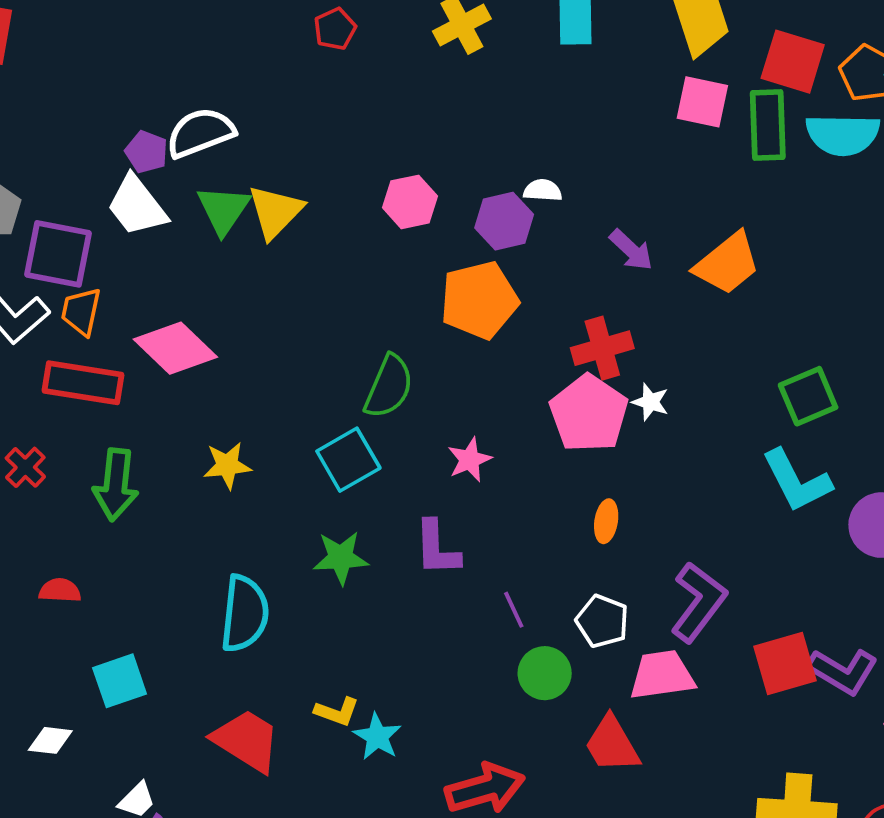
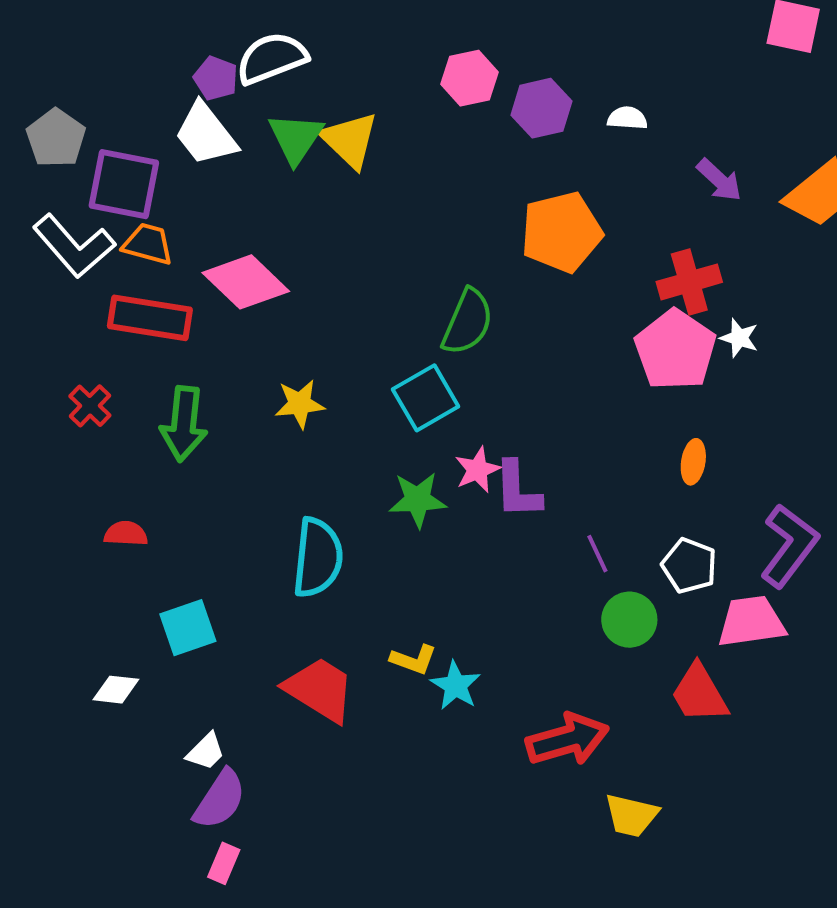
pink hexagon: (410, 202) -> (470, 78), moved
yellow triangle: (275, 212) -> (350, 140), turned -30
purple hexagon: (504, 221) -> (541, 108), moved
orange trapezoid: (81, 312) -> (148, 244), turned 93
pink star: (470, 460) -> (477, 470), moved

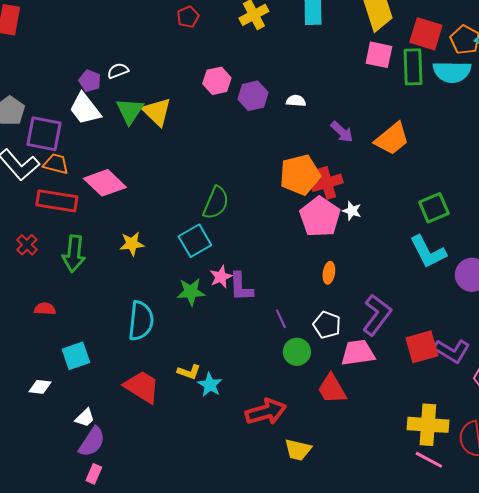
white semicircle: (272, 58) -> (118, 71), size x0.6
orange pentagon: (561, 232) -> (300, 175), moved

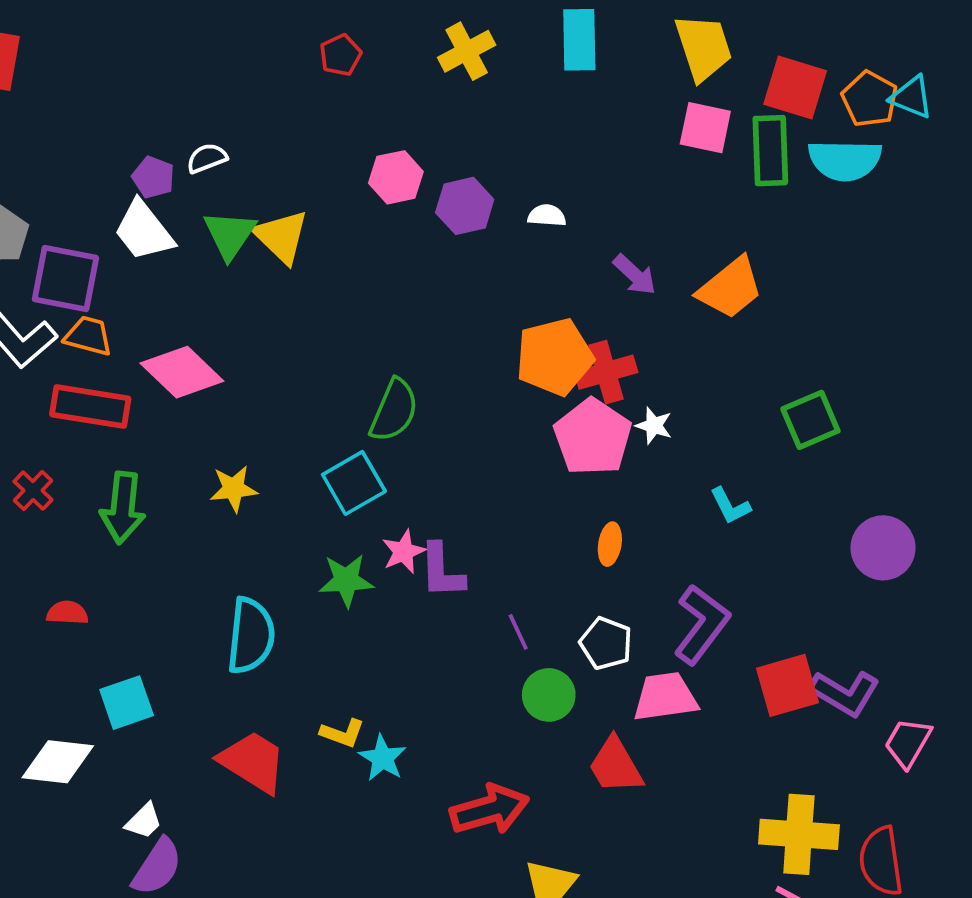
cyan L-shape: (428, 252) -> (730, 506), moved, size x0.6
white diamond: (40, 387) -> (58, 762), size x1.6

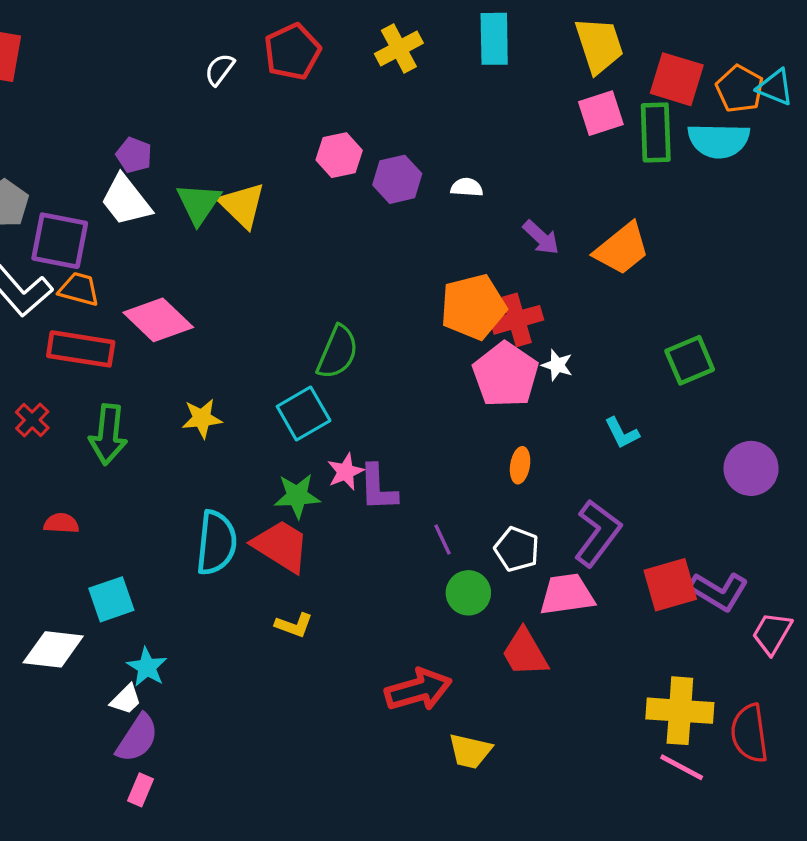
red pentagon: (341, 55) -> (292, 52), size x1.6
pink square: (705, 128) -> (601, 113), turned -30
white semicircle: (207, 158) -> (220, 69), moved, turned -32
cyan star: (383, 758) -> (147, 667), moved
red trapezoid: (253, 762) -> (281, 546), moved

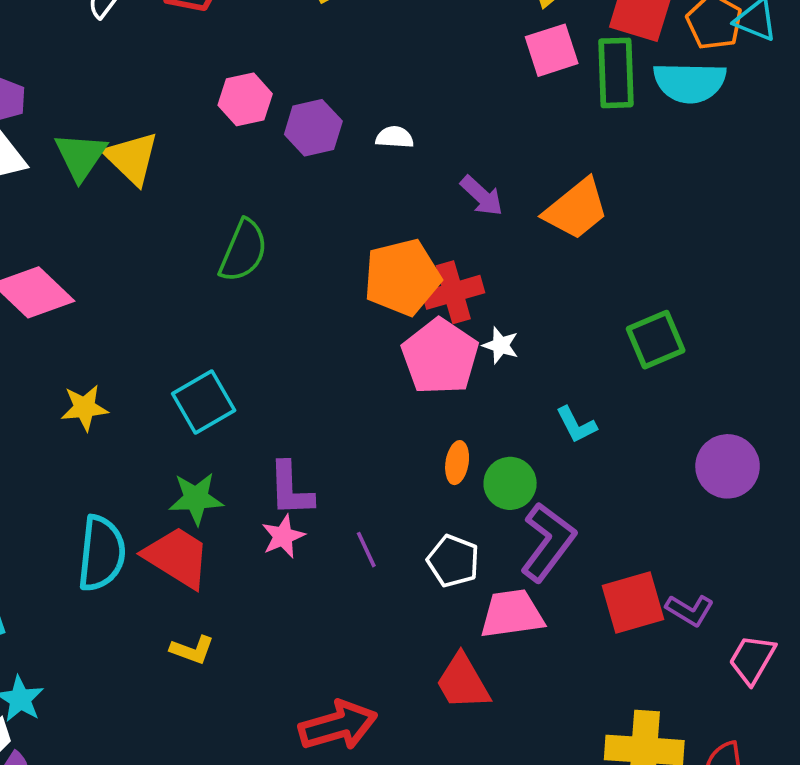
green semicircle: (338, 352) -> (243, 251), moved
pink star: (346, 472) -> (283, 536), moved
purple L-shape: (719, 591) -> (690, 610), size x0.7
green circle: (468, 593) -> (510, 483), moved

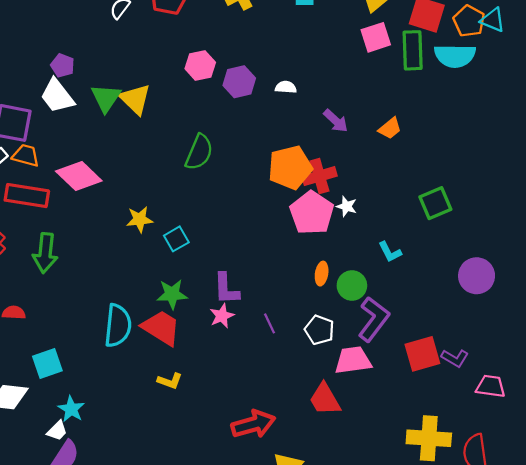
orange trapezoid: (576, 209) -> (390, 128), size x0.6
cyan square: (204, 402) -> (176, 239), size x0.7
yellow star: (84, 408) -> (140, 219), moved
pink trapezoid: (752, 659) -> (491, 386), turned 68

